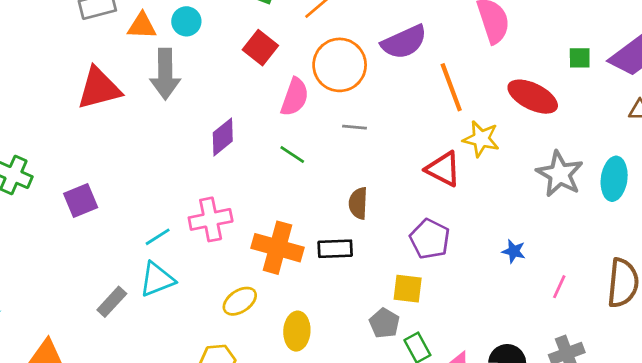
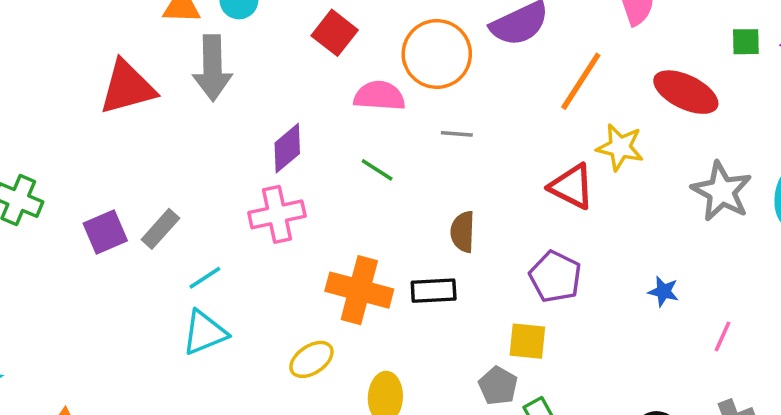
orange line: (451, 87) -> (581, 81), turned 54
pink semicircle: (295, 97) -> (379, 96), turned -105
pink cross: (211, 219) -> (277, 214), moved
gray rectangle: (112, 302) -> (160, 229), moved

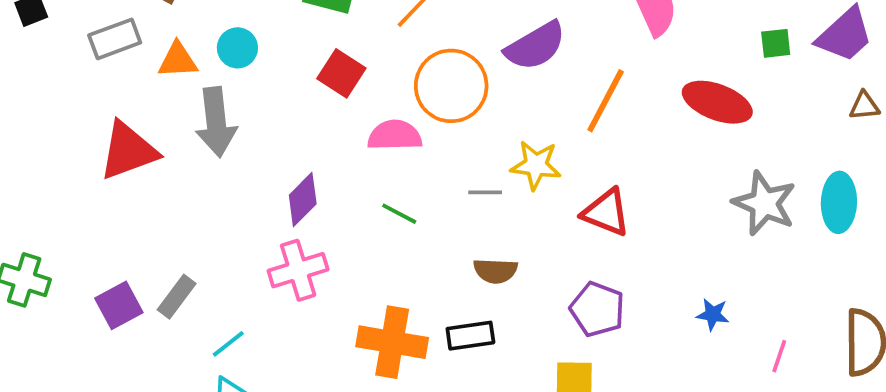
gray line: (457, 134) -> (485, 192), moved
yellow star: (620, 147) -> (536, 165), moved
brown semicircle: (463, 232) -> (495, 271), turned -84

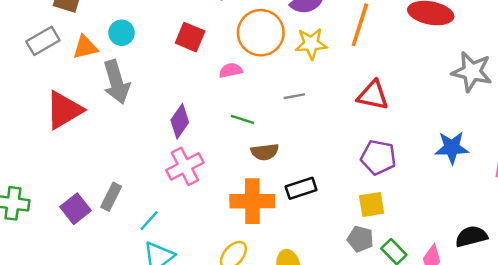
pink semicircle: (395, 135) -> (231, 70), size x0.7
yellow star: (536, 165) -> (311, 44), moved
brown semicircle: (495, 271) -> (265, 152), moved
blue star: (713, 314) -> (452, 148), size x1.6

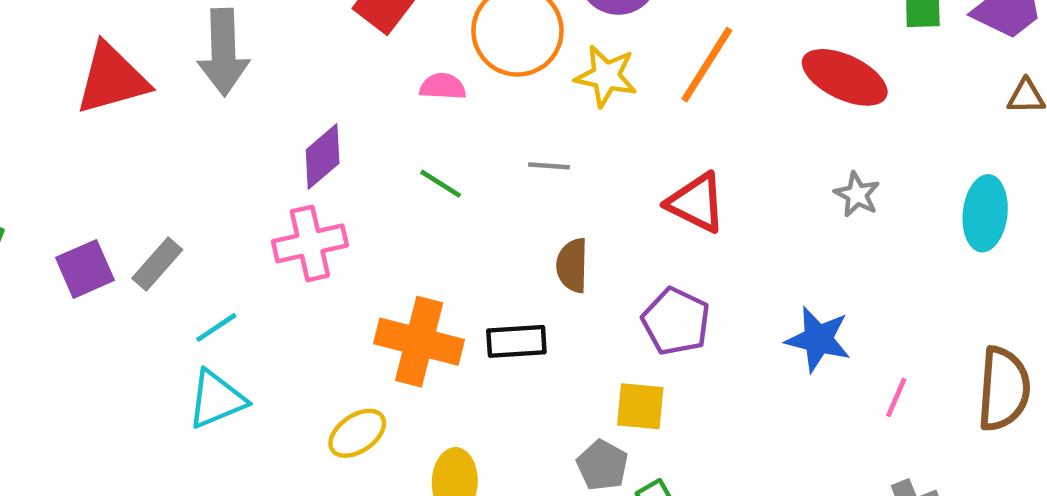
gray star: (472, 72) -> (857, 194), moved, size x0.6
brown semicircle: (265, 152) -> (572, 265), moved, turned 84

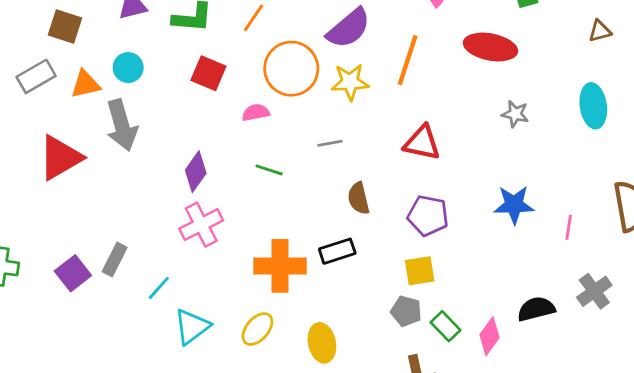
cyan triangle: (217, 399) -> (192, 327), moved

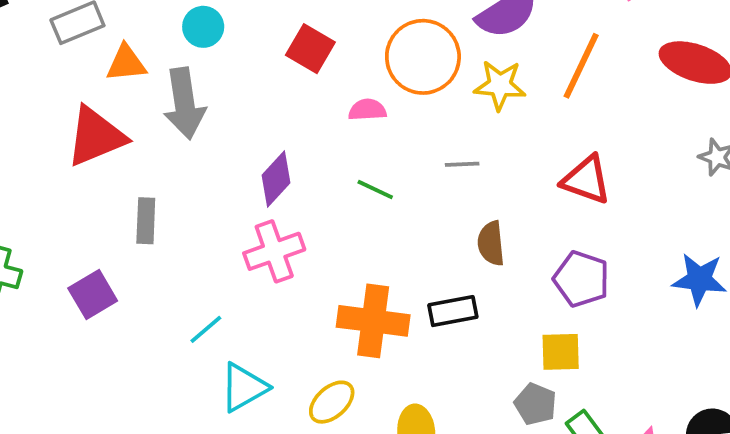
orange triangle: (85, 84) -> (126, 63), moved
gray rectangle: (115, 260) -> (146, 221), moved, turned -32

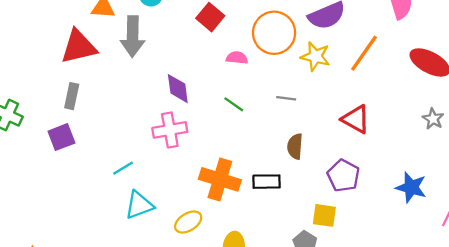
purple diamond: (276, 179) -> (178, 89), turned -60
gray rectangle: (146, 221) -> (72, 96), moved

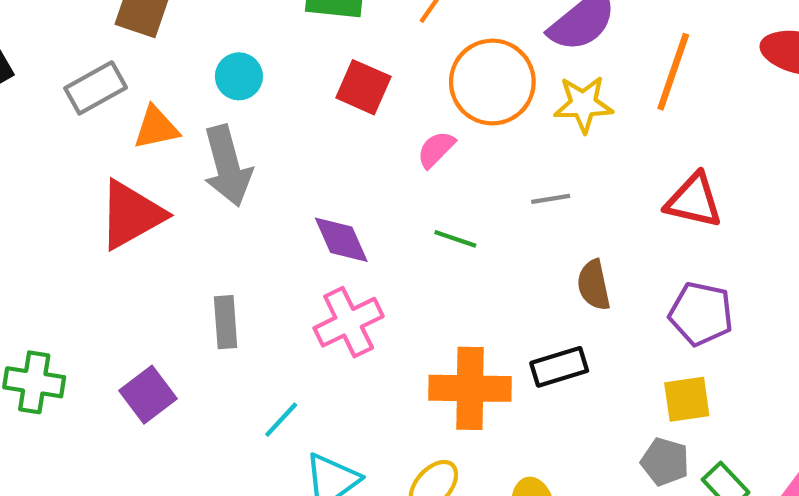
pink semicircle: (237, 58) -> (436, 149), turned -35
gray rectangle: (72, 96) -> (226, 322), moved

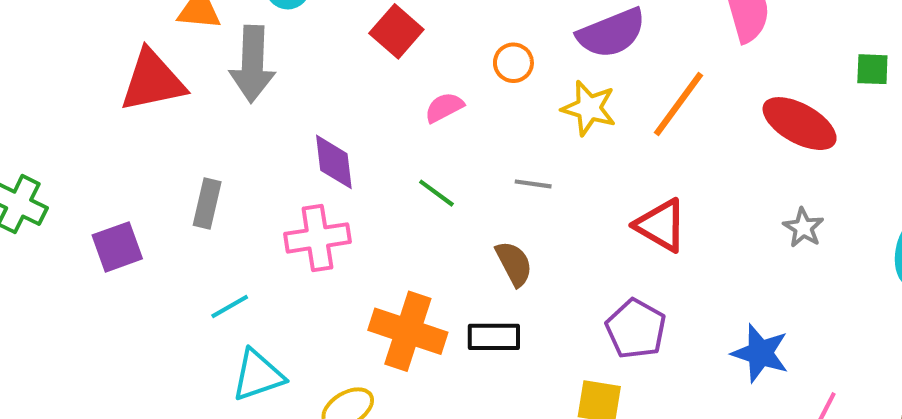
orange circle: (492, 82) -> (513, 63), size x0.5
brown semicircle: (594, 285) -> (514, 264), moved, turned 147

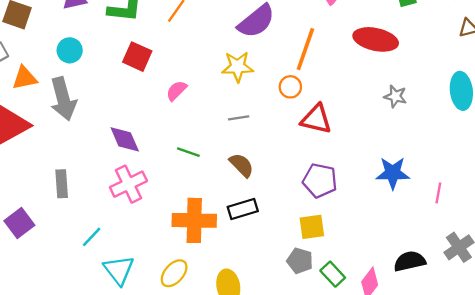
orange circle: (513, 63) -> (290, 87), moved
yellow star: (589, 108) -> (238, 67), moved
green line: (436, 193) -> (188, 152), moved
cyan triangle: (258, 375) -> (119, 270), turned -32

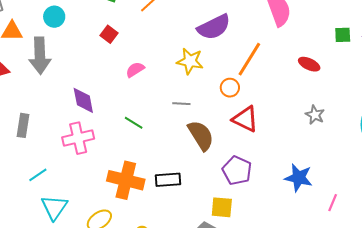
red ellipse: (376, 39) -> (309, 64), size x0.6
red square: (137, 57) -> (109, 34), size x0.7
brown semicircle: (241, 165) -> (201, 135), moved, size x1.4

